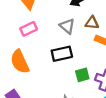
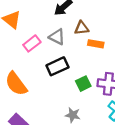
pink rectangle: (29, 29) -> (32, 43), moved

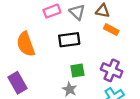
green square: (83, 84) -> (77, 70), moved

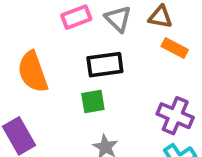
green square: (77, 70) -> (93, 101), moved

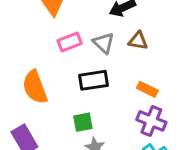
orange rectangle: (175, 48) -> (147, 89), moved
green square: (93, 101) -> (83, 122), moved

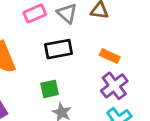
purple cross: (151, 121) -> (114, 86), turned 32

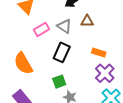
black rectangle: (58, 49) -> (62, 52), turned -48

